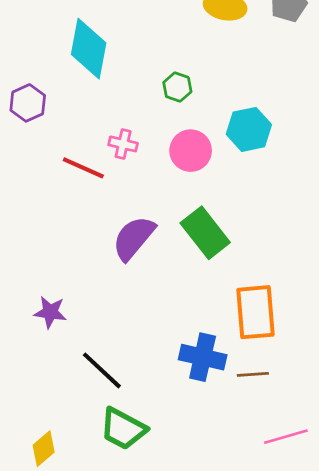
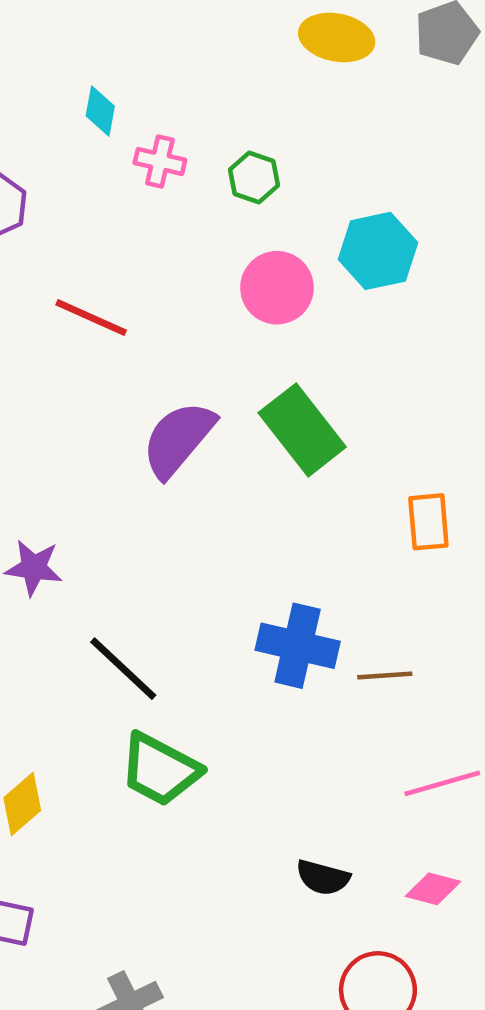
cyan diamond: (89, 49) -> (100, 111), size x0.5
pink cross: (123, 144) -> (160, 161), moved
orange rectangle: (255, 312) -> (428, 522), moved, size x0.6

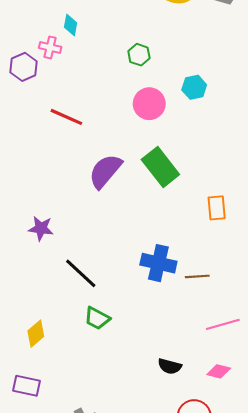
pink cross: (160, 161) -> (50, 47), moved
cyan hexagon: (378, 251) -> (194, 87), size x0.7
green trapezoid: (160, 770) -> (97, 318), size x0.7

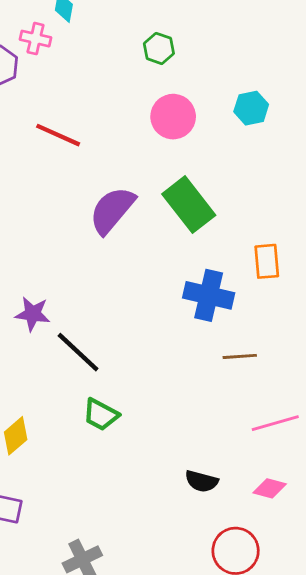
cyan hexagon: (194, 87) -> (251, 108), moved
purple star: (41, 228) -> (33, 314), moved
blue cross: (158, 263) -> (209, 295), moved

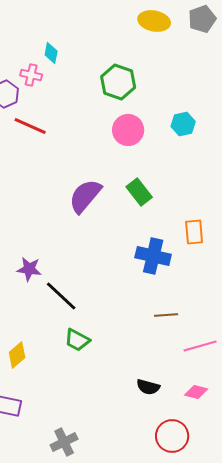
green hexagon: (159, 48) -> (118, 82), size x1.6
red line: (58, 135) -> (30, 126), moved
green rectangle: (189, 205) -> (139, 192), size x0.7
brown line: (240, 356) -> (166, 315), moved

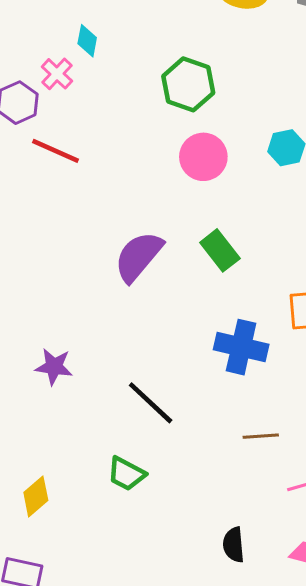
pink cross: (31, 75) -> (57, 74), turned 30
black line: (61, 296) -> (151, 403), moved
black semicircle: (148, 387) -> (234, 545), turned 70

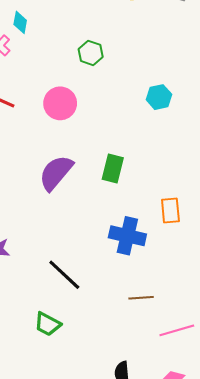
green hexagon: (188, 84) -> (91, 53), size x0.7
pink circle: (203, 157) -> (60, 103), moved
green rectangle: (220, 250) -> (113, 169), turned 52

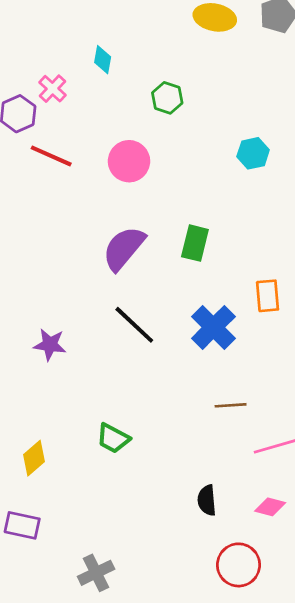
cyan diamond: (20, 22) -> (103, 60), moved
blue cross: (127, 236) -> (213, 327), turned 32
black line: (64, 275) -> (134, 325), moved

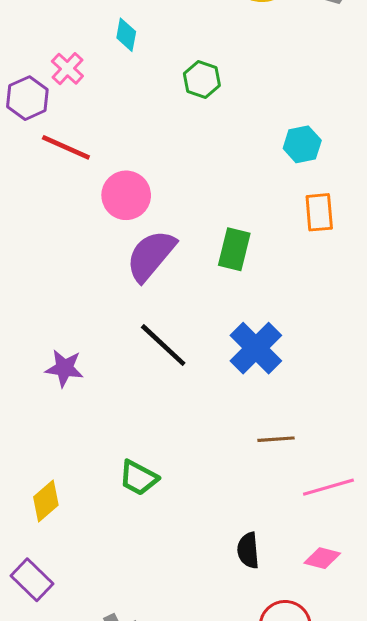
pink circle: (129, 161) -> (126, 195), moved
orange rectangle: (268, 296) -> (319, 212), moved
purple rectangle: (22, 525) -> (32, 580), turned 32

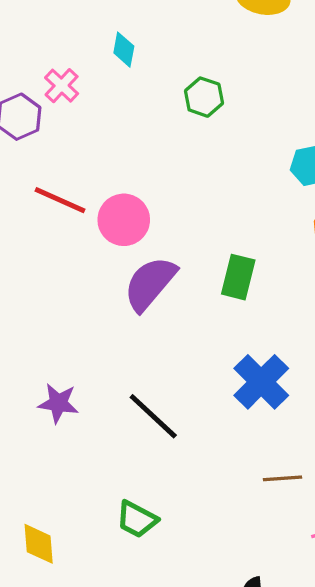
red line: (66, 147) -> (60, 200), moved
black line: (163, 345) -> (153, 416), moved
yellow diamond: (46, 501) -> (39, 544), turned -54

